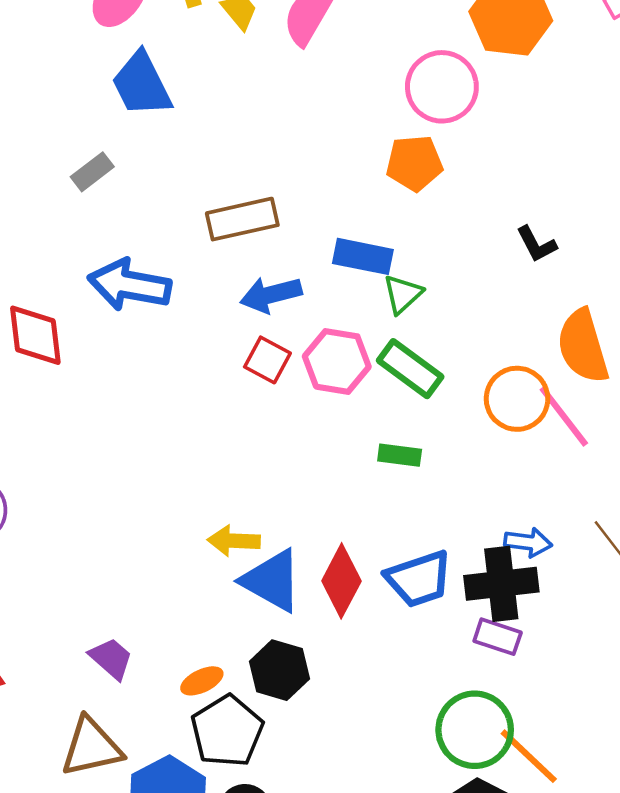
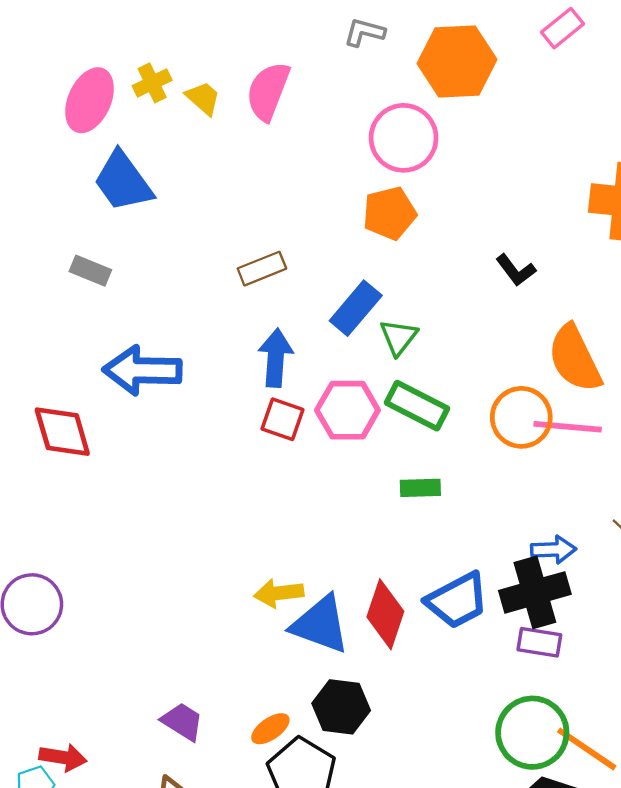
gray rectangle: (92, 172) -> (90, 271), turned 69
brown rectangle: (242, 219) -> (262, 269), moved, size x0.7
blue rectangle: (363, 256) -> (356, 308), turned -52
blue arrow: (271, 295) -> (276, 358), turned 118
pink line: (564, 416) -> (568, 427), turned -38

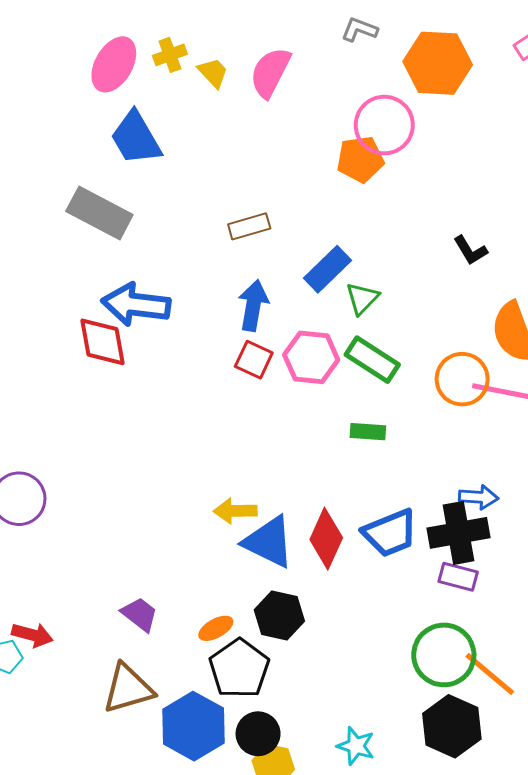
orange pentagon: (390, 213) -> (360, 159), moved
gray rectangle: (90, 271) -> (99, 213), size x1.8
red diamond: (62, 432) -> (102, 342), moved

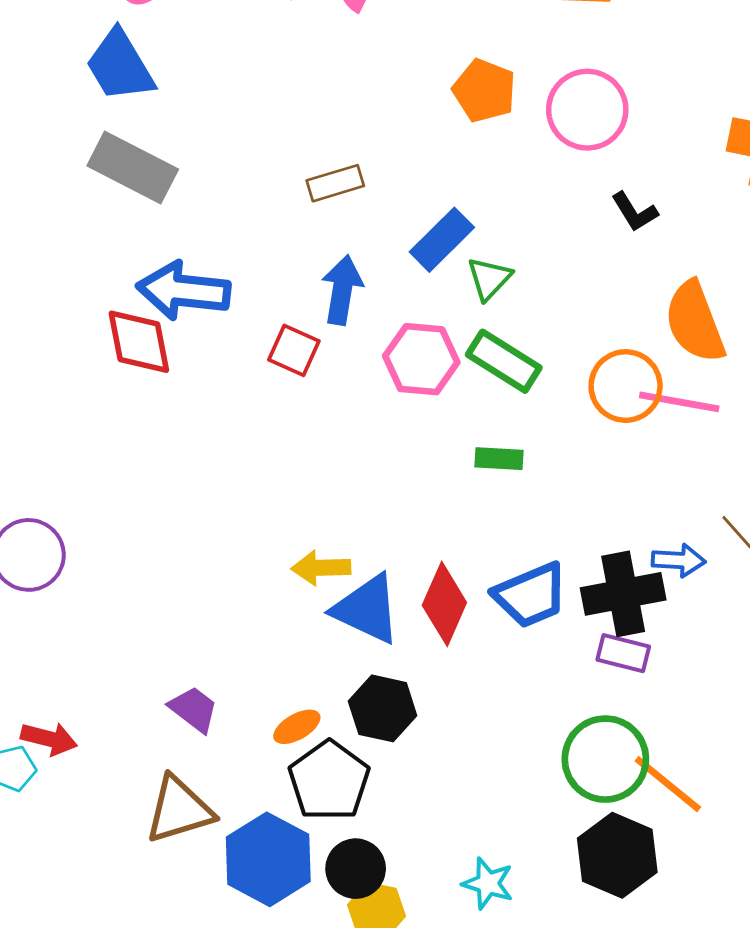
pink circle: (384, 125) -> (587, 110), moved
blue trapezoid: (136, 138) -> (120, 66), moved
orange pentagon: (360, 159) -> (484, 91), turned 30
red square: (254, 360) -> (294, 350), moved
blue arrow: (479, 497) -> (679, 560), moved

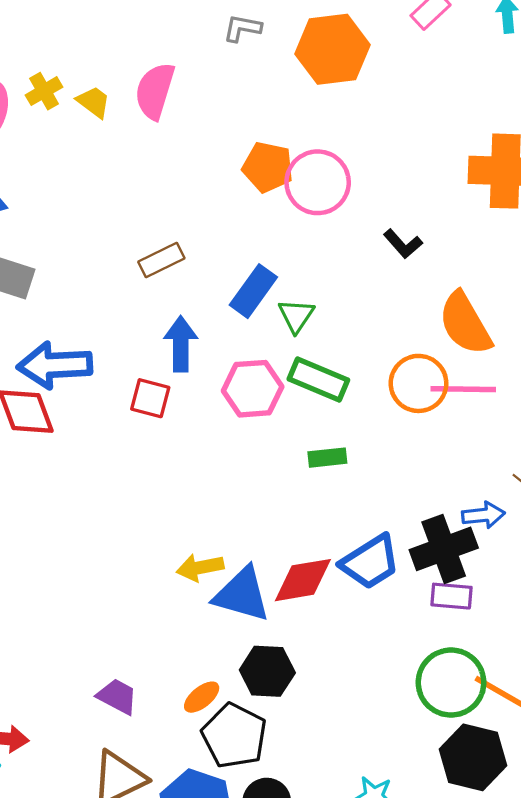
pink circle: (587, 110) -> (318, 182), moved
red diamond: (444, 604) -> (303, 580), turned 66

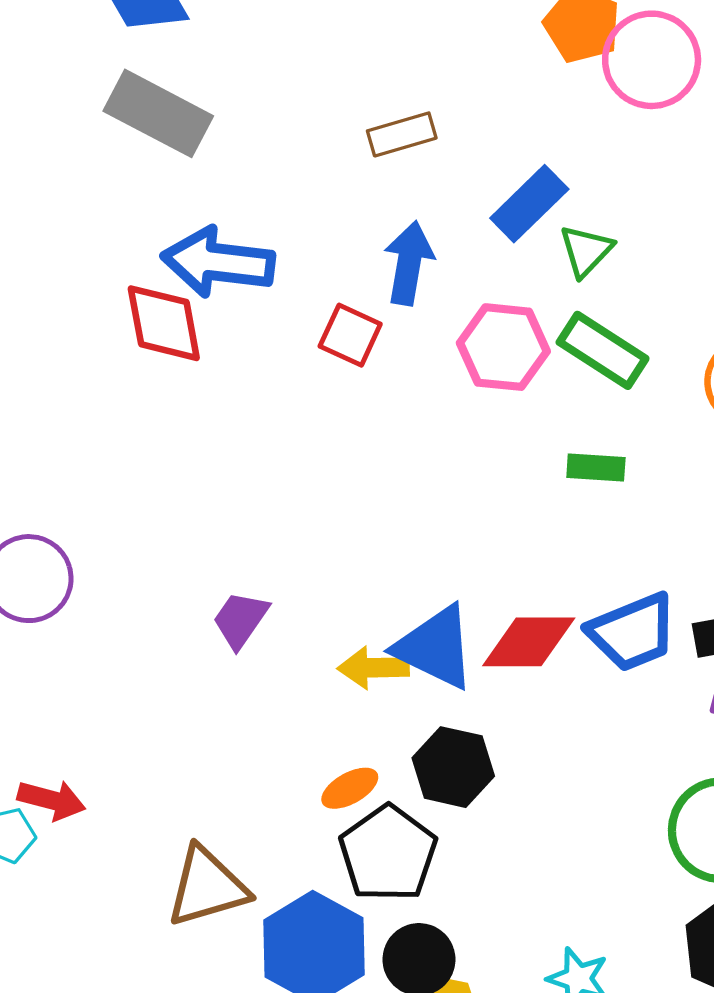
yellow arrow: (200, 568) -> (373, 668), moved
purple trapezoid: (117, 696) -> (240, 620), moved, turned -93

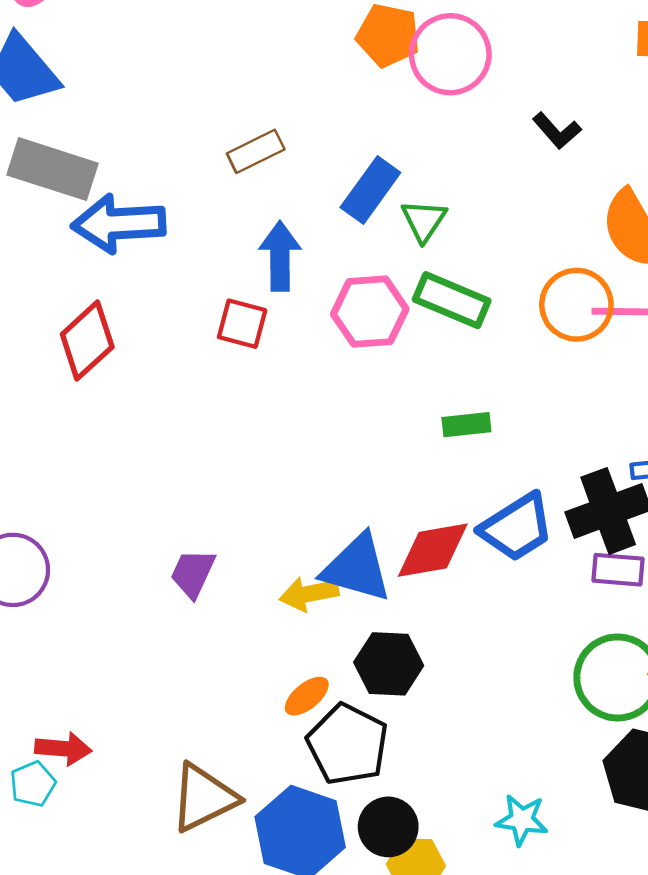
blue arrow: (218, 262) -> (119, 224), moved
red diamond: (164, 323) -> (87, 341), turned 68
green rectangle: (596, 468) -> (466, 425), moved

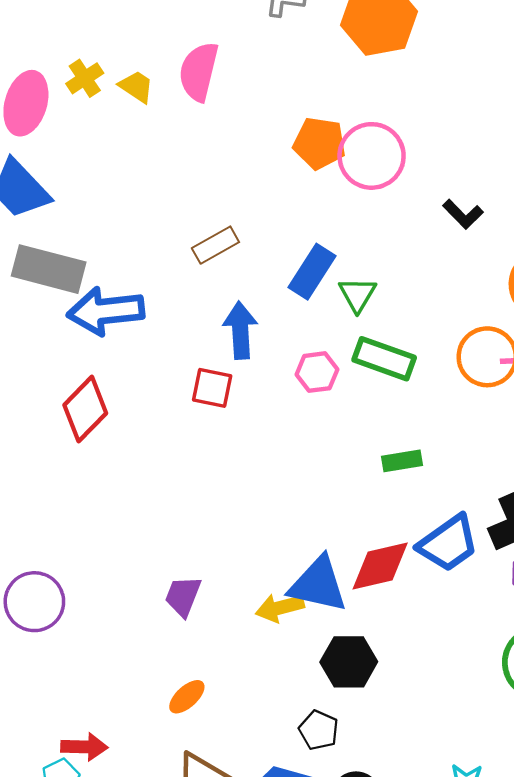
pink hexagon: (370, 312) -> (317, 372), size x0.7
orange ellipse: (307, 696) -> (187, 697), moved
black pentagon: (348, 744) -> (319, 730), size x0.6

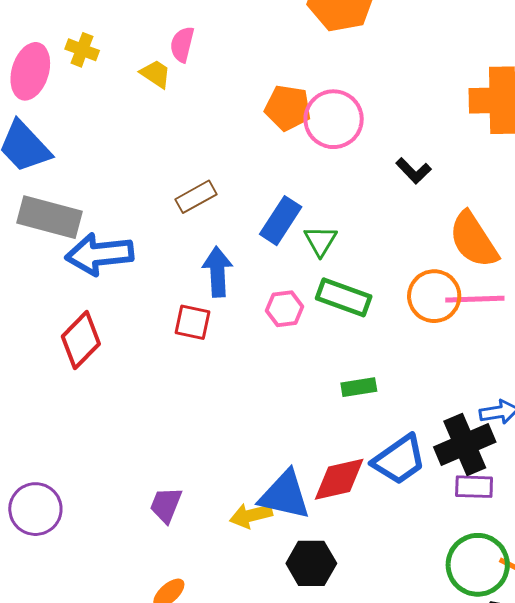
pink semicircle: (199, 72) -> (182, 44), size x0.7
yellow cross: (85, 78) -> (82, 50), turned -36
yellow trapezoid: (136, 87) -> (156, 74), moved

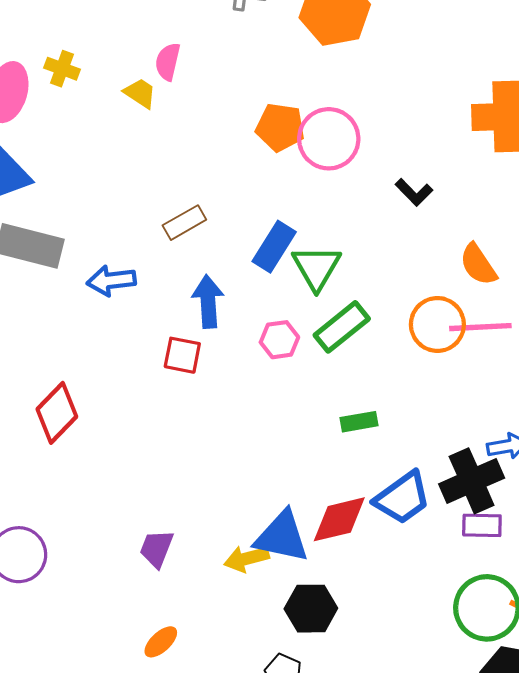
orange semicircle: (474, 240) -> (478, 264), size x0.7
green triangle: (320, 241) -> (316, 267), size x1.4
blue arrow: (99, 254) -> (111, 281), moved, size x0.7
green rectangle: (344, 297) -> (342, 327), turned -58
red diamond: (81, 340) -> (57, 413), moved

